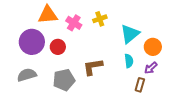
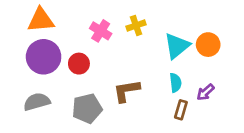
orange triangle: (48, 15) -> (41, 20), moved
orange circle: (153, 47) -> (208, 45), moved
brown rectangle: (140, 85) -> (181, 110), moved

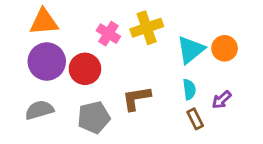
yellow cross: (136, 25) -> (147, 28), size x1.5
red circle: (79, 64) -> (85, 69), size x1.4
brown rectangle: (181, 110) -> (195, 119), turned -42

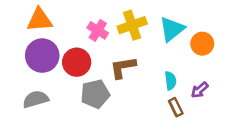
cyan triangle: (191, 50) -> (172, 29), moved
brown L-shape: (136, 98) -> (123, 67), moved
gray pentagon: (94, 117) -> (95, 94), moved

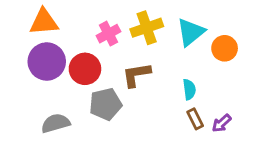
pink cross: (98, 30) -> (108, 34), turned 30
purple arrow: (200, 90) -> (222, 123), moved
gray semicircle: (36, 99) -> (56, 123), moved

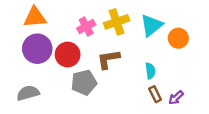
gray semicircle: (56, 123) -> (28, 93), moved

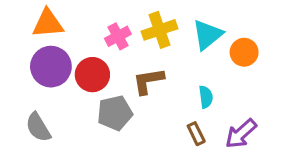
gray semicircle: (28, 93) -> (38, 127), turned -105
brown rectangle: (155, 94) -> (196, 134), moved
purple arrow: (176, 98) -> (241, 134), size x1.5

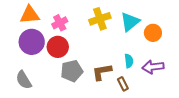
pink cross: (118, 36) -> (60, 23), moved
brown L-shape: (148, 81) -> (102, 72), moved
purple arrow: (241, 134) -> (153, 67), moved, turned 35

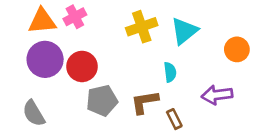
pink cross: (60, 23) -> (75, 17), moved
orange circle: (153, 33) -> (237, 49), moved
cyan semicircle: (129, 61) -> (170, 72), moved

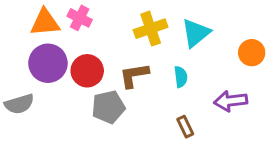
pink cross: (75, 17) -> (80, 18), turned -35
brown L-shape: (145, 102) -> (134, 75), moved
gray semicircle: (34, 113) -> (19, 104), moved, turned -76

